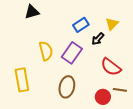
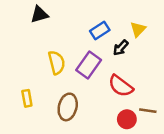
red semicircle: (111, 67) -> (121, 86), moved
yellow rectangle: (22, 80) -> (27, 98), size x0.6
brown ellipse: (67, 87) -> (68, 107), moved

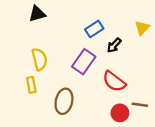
yellow triangle: (138, 29) -> (142, 28), moved
yellow semicircle: (57, 63) -> (39, 59), moved
yellow rectangle: (27, 98) -> (31, 85), moved

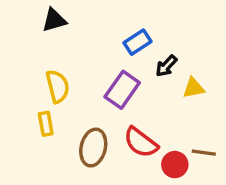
yellow triangle: (142, 28) -> (194, 88), moved, turned 35
red semicircle: (114, 81) -> (141, 142), moved

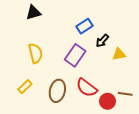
yellow rectangle: (46, 124) -> (25, 87), moved, turned 56

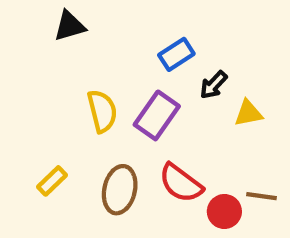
yellow semicircle: (35, 53) -> (102, 111), moved

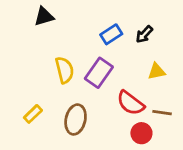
black arrow: (213, 85) -> (144, 34), moved
red semicircle: (181, 183) -> (130, 103), moved
brown line: (261, 196) -> (162, 113), moved

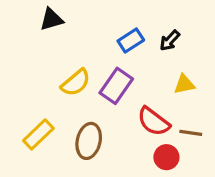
yellow semicircle: (65, 70) -> (76, 83), turned 64
yellow rectangle: (33, 114) -> (38, 134), size x1.4

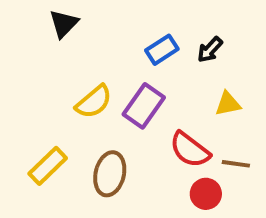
black triangle: (51, 19) -> (64, 24), turned -30

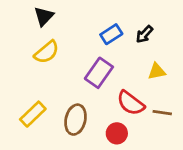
yellow semicircle: (94, 102) -> (47, 52), moved
red circle: (206, 194) -> (117, 133), moved

